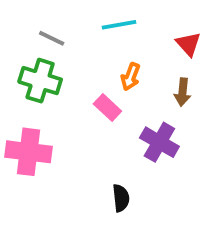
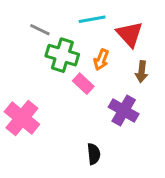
red triangle: (188, 44) -> (130, 34), moved, size x1.4
green cross: (40, 81) -> (62, 55), moved
pink cross: (29, 152) -> (22, 118), turned 32

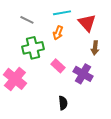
green cross: (62, 55) -> (33, 48), moved, turned -30
orange arrow: (101, 60) -> (58, 33), moved
pink rectangle: (83, 84) -> (58, 66), moved

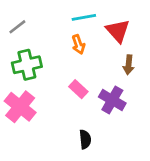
gray line: (27, 20) -> (17, 27), moved, turned -64
orange arrow: (58, 33) -> (78, 44), turned -40
green cross: (33, 48) -> (27, 65), moved

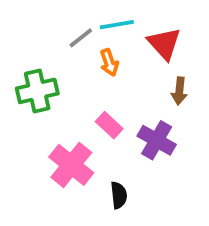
gray line: (17, 27) -> (81, 38), moved
pink cross: (20, 107) -> (71, 165), moved

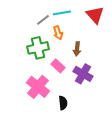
red triangle: (164, 44) -> (95, 15), moved
green cross: (37, 91) -> (38, 48), moved
brown arrow: (179, 91) -> (77, 49), moved

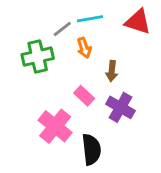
red triangle: (95, 15) -> (138, 22), turned -30
green cross: (38, 48) -> (38, 57), moved
black semicircle: (63, 103) -> (91, 150), size x1.5

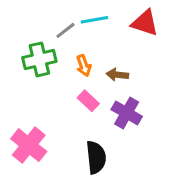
orange arrow: (84, 48) -> (84, 66), moved
brown arrow: (112, 71) -> (117, 75), turned 90
pink cross: (55, 126) -> (29, 145), moved

